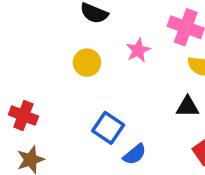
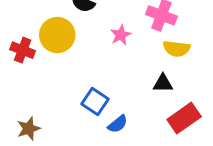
yellow circle: (87, 63) -> (57, 35), moved, size x1.5
red cross: (23, 115) -> (23, 50), moved

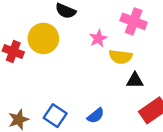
yellow semicircle: (177, 49) -> (121, 57), moved
blue square: (95, 101) -> (55, 116), moved

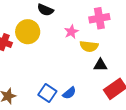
pink cross: (134, 21) -> (99, 18), turned -30
blue square: (55, 116) -> (47, 93), moved

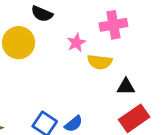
black triangle: (100, 65) -> (126, 87), moved

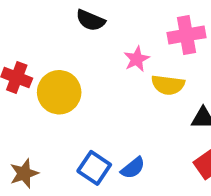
yellow circle: (19, 43) -> (59, 92), moved

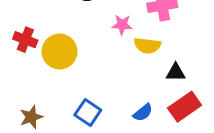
pink star: (137, 59) -> (122, 25), turned 30
blue semicircle: (133, 168) -> (143, 113), moved

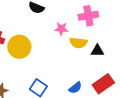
black triangle: (176, 72) -> (97, 51), moved

